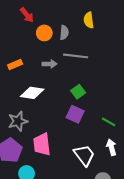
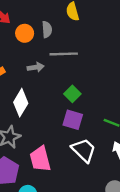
white diamond: (32, 93) -> (21, 103), turned -60
white trapezoid: (84, 155) -> (84, 150), moved

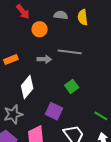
gray semicircle: (47, 29) -> (61, 15), moved, turned -88
purple square: (73, 120) -> (54, 111), moved

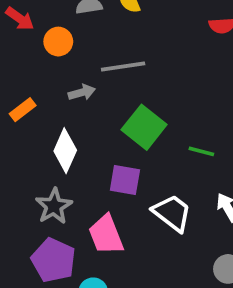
green square: (72, 86) -> (144, 127), size x1.6
green line: (101, 116) -> (201, 151), moved

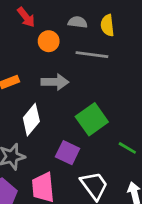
gray line: (123, 67) -> (92, 55), moved
gray arrow: (82, 92) -> (55, 82), size x1.4

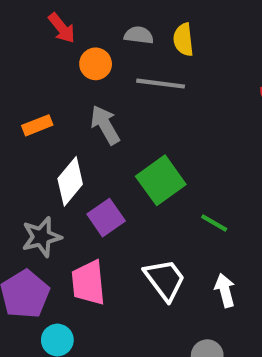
gray arrow: (55, 82) -> (105, 125), turned -120
purple square: (68, 153) -> (106, 218), moved, turned 30

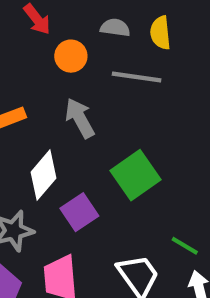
green line: (214, 223) -> (185, 246), moved

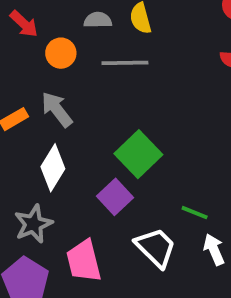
gray arrow: (80, 118) -> (57, 109), moved
purple square: (79, 212) -> (115, 197), moved

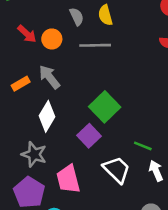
gray semicircle: (98, 20) -> (77, 17), turned 66
red arrow: (24, 24) -> (27, 34), moved
gray star: (33, 224) -> (34, 154), turned -30

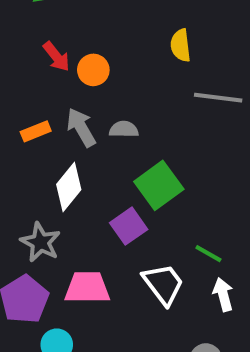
gray semicircle: (77, 17) -> (124, 129), moved, turned -72
gray line: (95, 45) -> (218, 98), moved
pink trapezoid: (68, 179) -> (87, 288), turned 96

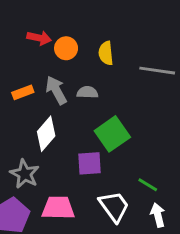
yellow semicircle: (181, 45) -> (106, 53), moved
red arrow: (56, 57) -> (39, 38), turned -40
purple square: (129, 226) -> (89, 163), turned 30

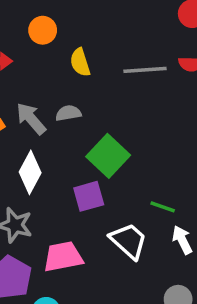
orange circle: (66, 48) -> (43, 30), moved

